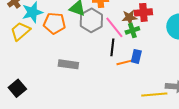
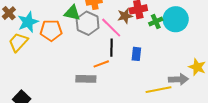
green cross: (132, 30) -> (156, 22), moved
orange line: (124, 62) -> (101, 64), moved
gray rectangle: (68, 64) -> (86, 79), moved

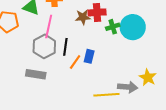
gray hexagon: (88, 23) -> (44, 46), moved
pink line: (111, 28) -> (49, 27), moved, turned 50
orange line: (101, 64) -> (75, 62), moved, turned -42

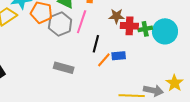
red cross: (97, 12) -> (129, 26), moved
gray hexagon: (44, 46) -> (60, 24), moved
blue rectangle: (89, 56) -> (119, 56), turned 64

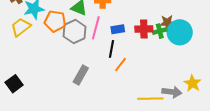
brown star: (117, 16) -> (167, 22), moved
blue rectangle: (119, 56) -> (118, 29), moved
gray rectangle: (64, 68) -> (81, 75), turned -72

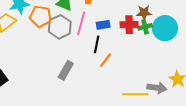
brown star: (167, 22) -> (144, 13), moved

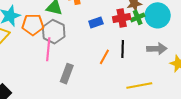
pink line: (81, 23) -> (48, 49), moved
black line: (97, 44) -> (123, 49), moved
gray arrow: (157, 88) -> (157, 49), moved

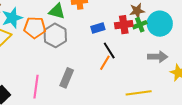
pink line: (48, 49) -> (36, 87), moved
black line: (123, 49) -> (109, 50), moved, turned -36

